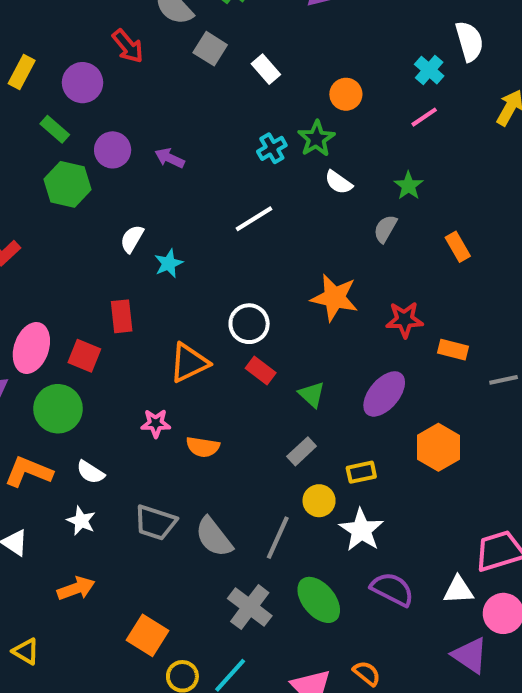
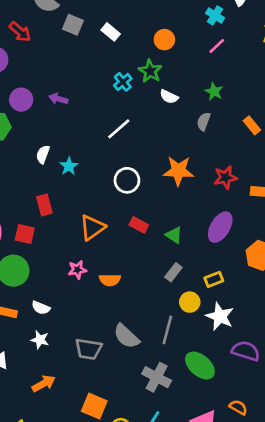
white circle: (249, 324) -> (127, 180), moved
gray trapezoid: (155, 523) -> (88, 349), moved

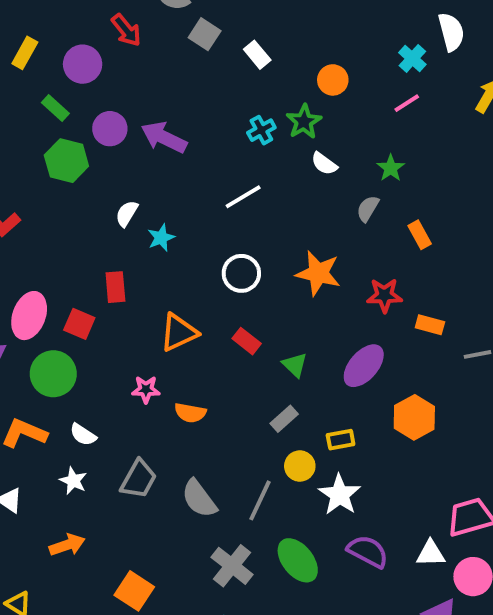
purple arrow: (58, 99) -> (164, 137), size x1.6
orange rectangle: (252, 125) -> (420, 235), moved
gray trapezoid: (88, 349) -> (139, 479), moved, turned -80

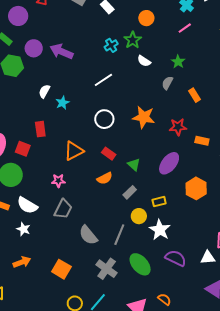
orange semicircle: (190, 413) -> (105, 178), moved, turned -35
white semicircle: (83, 435) -> (27, 205), size x1.5
gray trapezoid: (139, 479) -> (63, 209), moved
orange square: (134, 591) -> (61, 269), moved

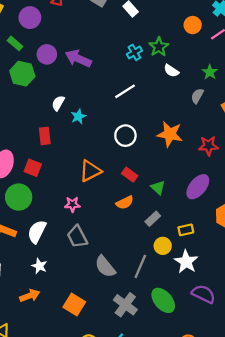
orange circle: (146, 18) -> (193, 25), moved
red rectangle: (40, 129) -> (45, 136), moved
white semicircle: (27, 205) -> (37, 232), turned 85
gray trapezoid: (63, 209) -> (77, 237), turned 125
white star: (23, 229) -> (39, 266), moved

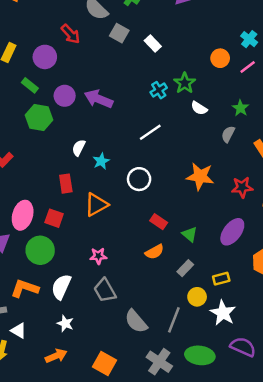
white circle: (125, 136) -> (139, 179), moved
orange triangle: (90, 171) -> (96, 205), moved
green ellipse: (163, 300) -> (200, 355), turned -40

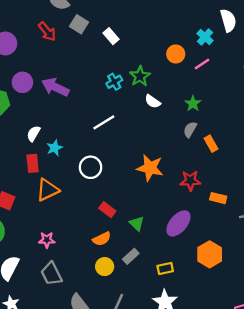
red arrow: (70, 34) -> (47, 31), moved
gray semicircle: (228, 134) -> (190, 129), moved
red rectangle: (66, 184) -> (33, 163), moved
yellow circle: (197, 297) -> (105, 267), moved

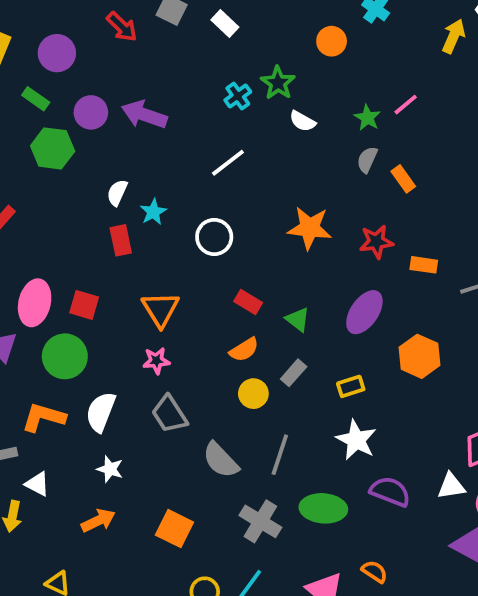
pink line: (202, 64) -> (406, 105), moved
orange triangle: (48, 190) -> (160, 309), moved, turned -30

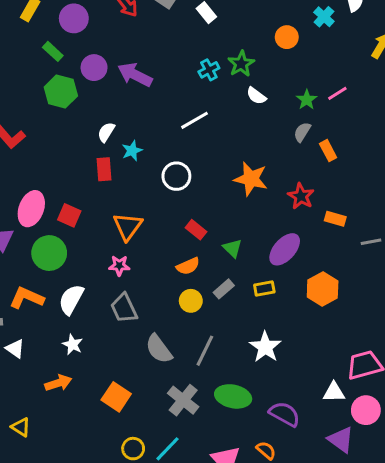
red star: (376, 242) -> (301, 196), turned 30
yellow rectangle: (351, 386) -> (264, 288), moved
purple semicircle: (390, 492) -> (285, 414), moved

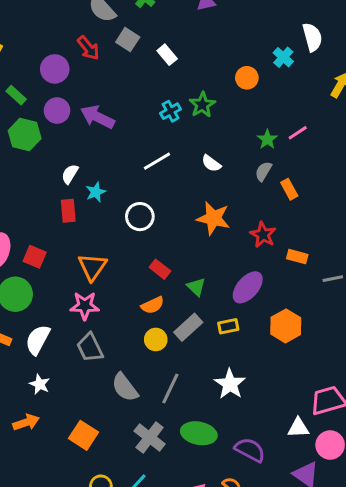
purple circle: (74, 18) -> (55, 69), moved
white semicircle: (256, 96) -> (211, 163), moved
pink star: (119, 266) -> (85, 306), size x1.4
gray rectangle: (224, 289) -> (188, 327), size x1.4

